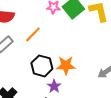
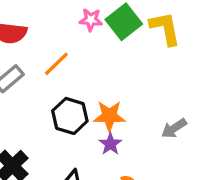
purple star: (54, 86) -> (110, 144), moved

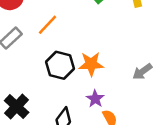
purple star: (110, 144) -> (95, 99), moved

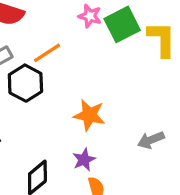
black hexagon: (60, 65) -> (25, 83), moved

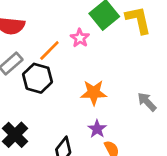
pink star: (90, 16) -> (80, 38), moved, turned 30
gray arrow: (151, 140) -> (147, 102), turned 80

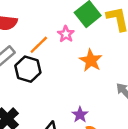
orange star: (94, 93) -> (91, 60), moved, turned 30

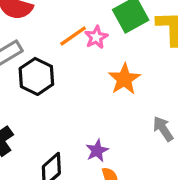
orange line: (39, 45) -> (73, 36), moved

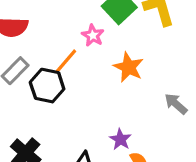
orange line: (73, 36) -> (66, 61), moved

